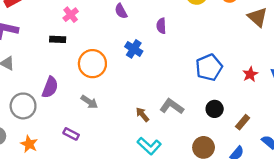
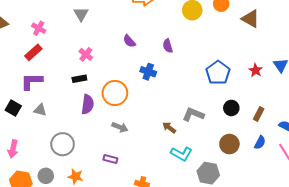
purple semicircle: (50, 87) -> (88, 104), moved

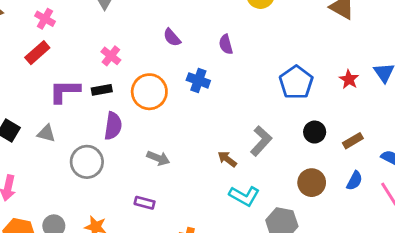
purple L-shape: (32, 81) -> (65, 91), moved
orange circle: (115, 93) -> (149, 92), moved
brown rectangle: (259, 114) -> (353, 141), turned 32
gray L-shape: (193, 115) -> (261, 141), turned 110
gray circle: (63, 144) -> (87, 162), moved

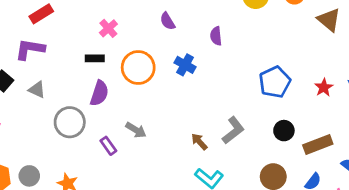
purple L-shape: (65, 91) -> (30, 49), moved
brown rectangle: (353, 141) -> (318, 145), size x1.5
purple rectangle: (145, 203) -> (108, 146), moved, turned 30

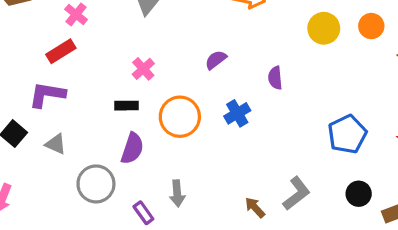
purple semicircle: (168, 21) -> (216, 60), turned 84
blue cross: (185, 65) -> (237, 113), turned 30
gray arrow: (136, 130) -> (177, 193), turned 54

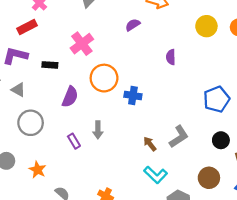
purple semicircle: (216, 60) -> (133, 25), moved
pink cross: (143, 69) -> (82, 44), size x1.5
black rectangle: (127, 106) -> (50, 65), moved
blue cross: (237, 113) -> (133, 96), moved, turned 35
gray circle: (96, 184) -> (31, 123), moved

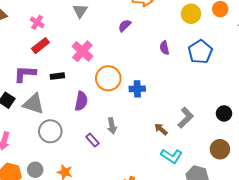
red rectangle: (27, 27) -> (40, 46), moved
gray triangle: (18, 90) -> (34, 104), size x1.6
blue pentagon: (216, 99) -> (200, 52), moved

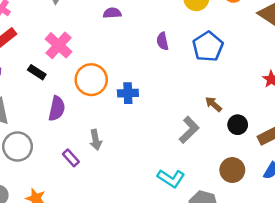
purple semicircle: (125, 26) -> (112, 13), turned 40
black rectangle: (57, 76) -> (37, 72), moved, turned 40
brown arrow: (161, 129) -> (213, 104), moved

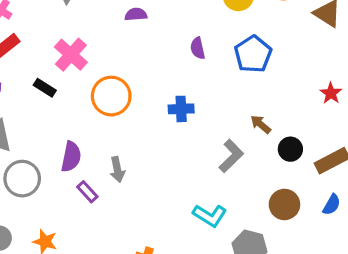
blue cross: (128, 93) -> (181, 109), moved
purple semicircle: (57, 108) -> (71, 157), moved

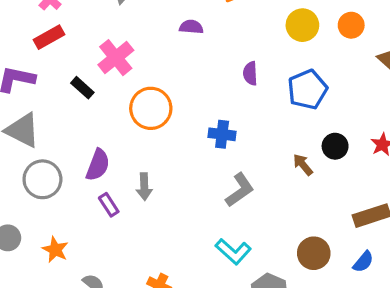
black circle: (290, 149) -> (335, 146), moved
gray L-shape: (231, 156) -> (240, 190), moved

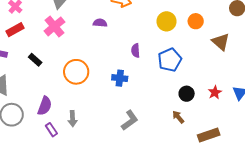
pink cross: (116, 58) -> (54, 26), moved
blue cross: (222, 134) -> (120, 78), moved
brown arrow: (303, 165) -> (178, 117), moved

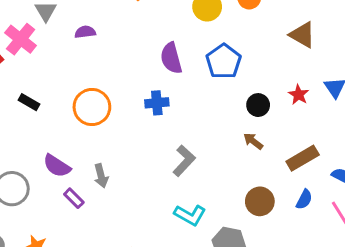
purple semicircle: (100, 23) -> (85, 32), moved
pink cross: (54, 26) -> (21, 39), moved
brown triangle: (221, 42) -> (302, 35), moved
purple semicircle: (136, 50) -> (171, 58), size x1.5
purple semicircle: (45, 106) -> (57, 166), turned 114

